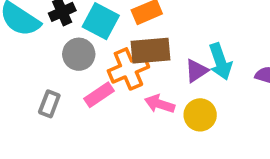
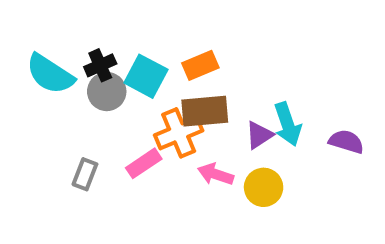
gray circle: (79, 54) -> (107, 91), moved

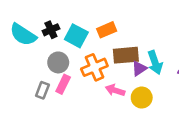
gray circle: (107, 91) -> (58, 62), moved
brown rectangle: (205, 111) -> (126, 55), moved
pink rectangle: (144, 163) -> (63, 84), moved, turned -30

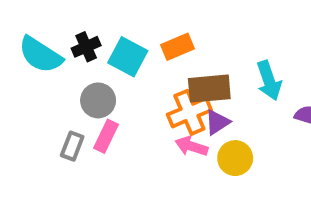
cyan arrow: (155, 62) -> (269, 81), moved
orange cross: (94, 67) -> (189, 112), moved
purple triangle: (139, 68) -> (217, 122), moved

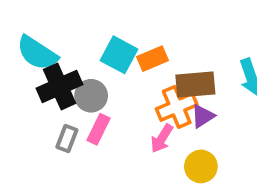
black cross: (86, 47) -> (59, 86), moved, size x1.6
orange rectangle: (178, 47) -> (153, 59), moved
pink arrow: (191, 146) -> (162, 139), moved, turned -76
yellow circle: (235, 158) -> (201, 166), moved

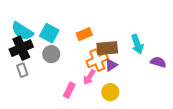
cyan square: (119, 55) -> (49, 33), moved
black cross: (59, 86) -> (21, 48), moved
pink rectangle: (99, 129) -> (69, 90), moved
gray rectangle: (67, 139) -> (22, 70), moved, turned -40

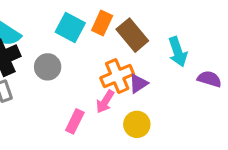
cyan square: (49, 33) -> (70, 28), moved
orange rectangle: (84, 34) -> (102, 23), moved, turned -42
brown rectangle: (107, 48) -> (132, 35), moved, turned 55

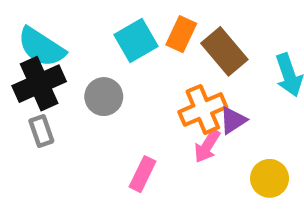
cyan square: (70, 28) -> (136, 41), turned 32
pink arrow: (105, 102) -> (207, 146), moved
yellow circle: (137, 124) -> (270, 178), moved

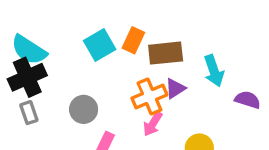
brown rectangle: (224, 51) -> (166, 53), turned -56
gray circle: (104, 97) -> (84, 109), moved
purple triangle: (233, 120) -> (175, 88), moved

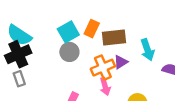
gray circle: (84, 109) -> (69, 52), moved
pink arrow: (153, 124) -> (105, 87), turned -48

